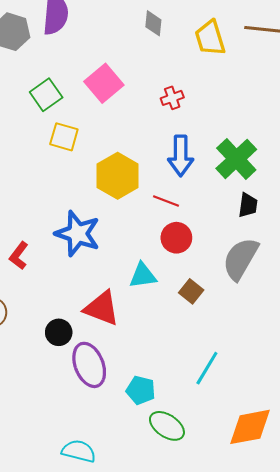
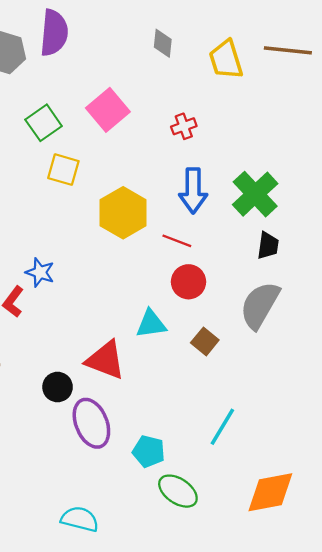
blue star: (78, 234) -> (40, 272), moved, size x0.6

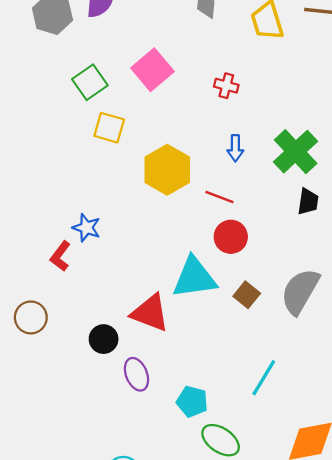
red cross: (184, 126) -> (226, 86), turned 35
blue arrow: (193, 191) -> (235, 148), size x0.6
gray semicircle: (260, 305) -> (300, 291), moved
cyan triangle: (151, 324) -> (194, 278), size x1.5
purple ellipse: (91, 423) -> (136, 374), size x0.7

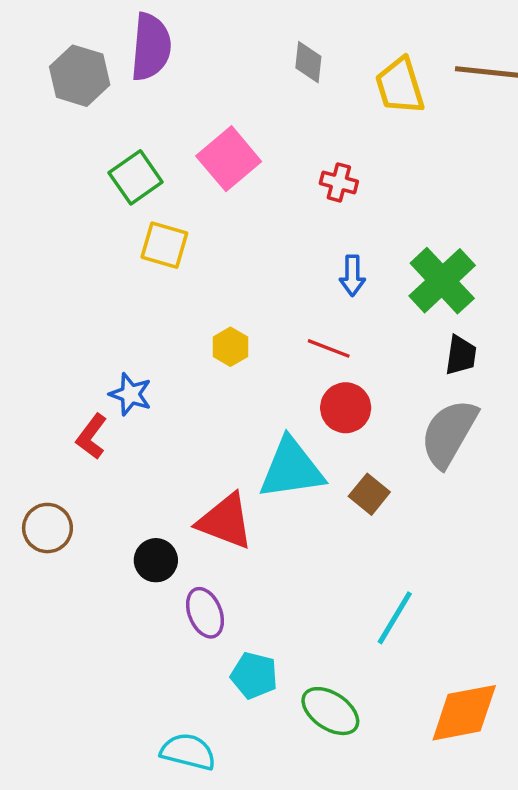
yellow hexagon: (167, 170) -> (230, 347), moved, size x0.5
gray semicircle: (300, 291) -> (449, 433), moved
cyan pentagon: (192, 402) -> (254, 675), moved

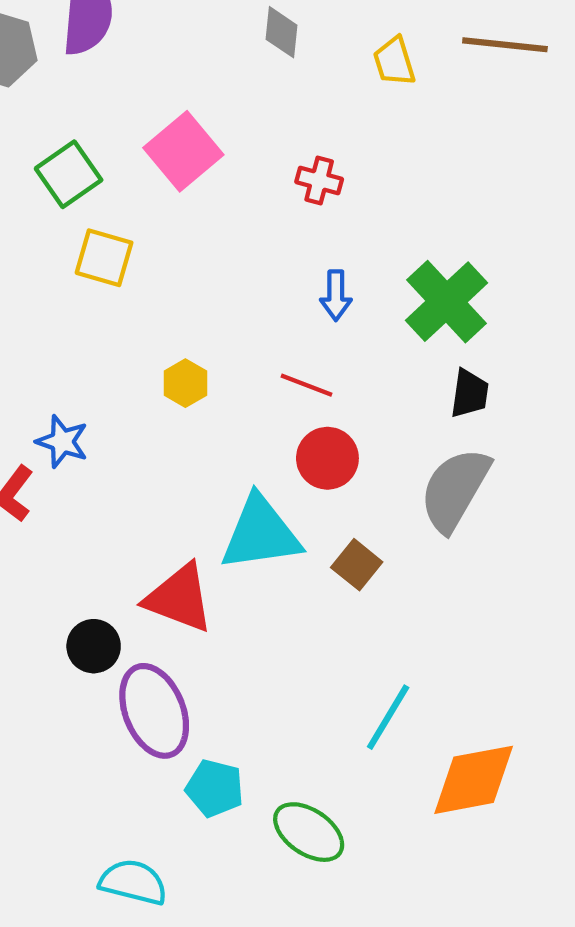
yellow trapezoid: (400, 86) -> (394, 61), size x0.7
purple ellipse: (205, 613) -> (154, 711), size x1.5
orange diamond: (464, 713) -> (474, 780), moved

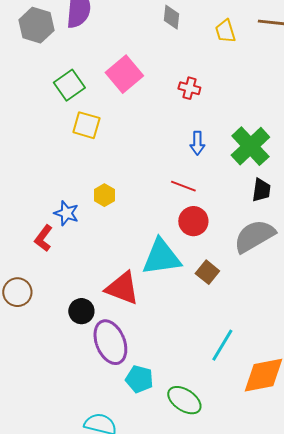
yellow hexagon: (185, 383) -> (104, 195), moved
gray semicircle: (455, 490) -> (254, 236), turned 30

